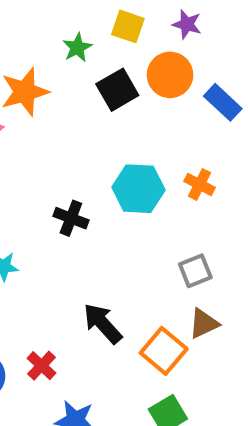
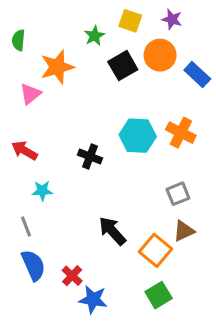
orange cross: (200, 184) -> (181, 133), size x1.4
red cross: (41, 366) -> (72, 276), moved

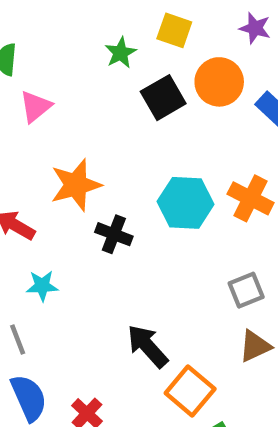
purple star: (172, 19) -> (255, 28), moved
orange star: (57, 67) -> (76, 185), moved
pink triangle: (30, 94) -> (35, 107), moved
orange square: (156, 250) -> (190, 391), moved

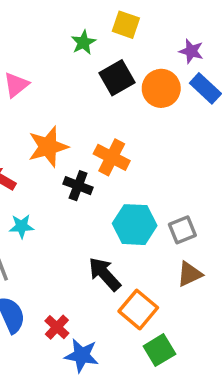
purple star: (255, 28) -> (191, 51), moved
orange circle: (219, 82) -> (161, 88), moved
orange cross: (251, 198) -> (112, 157), moved
cyan hexagon: (186, 203) -> (135, 225), moved

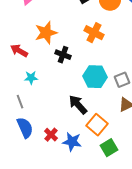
orange cross: (112, 157) -> (94, 33), moved
blue star: (82, 355) -> (72, 142), moved

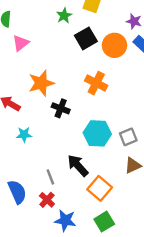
gray line: (20, 102) -> (50, 177), moved
blue star: (72, 142) -> (65, 220), moved
green square: (109, 148) -> (104, 222), moved

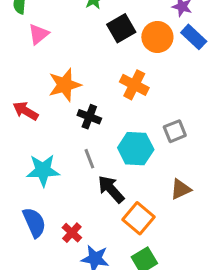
cyan star: (24, 135) -> (43, 170), moved, size x1.6
gray square: (128, 137) -> (175, 131), moved
gray line: (50, 177) -> (89, 159), moved

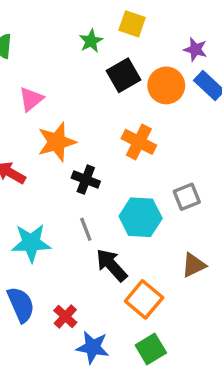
pink triangle: (39, 34) -> (31, 99), moved

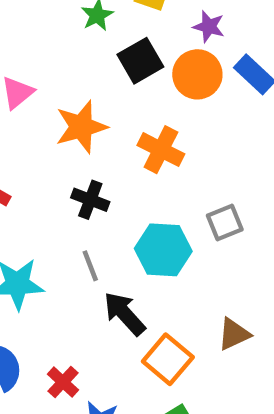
purple star: (195, 50) -> (209, 27), moved
orange star: (57, 142) -> (81, 127), moved
brown triangle: (194, 265) -> (234, 334), moved

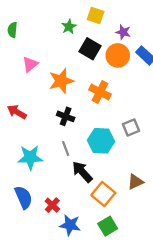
black square: (140, 61) -> (90, 49), turned -30

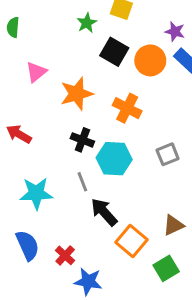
purple star: (123, 32) -> (175, 32), moved
cyan hexagon: (101, 141) -> (114, 159), moved
green square: (108, 226) -> (166, 268), moved

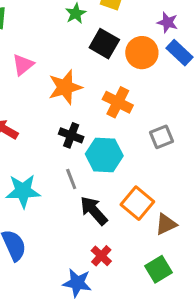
gray square: (168, 154) -> (161, 137), moved
orange square: (132, 241) -> (137, 203), moved
red cross: (65, 255) -> (101, 256), moved

